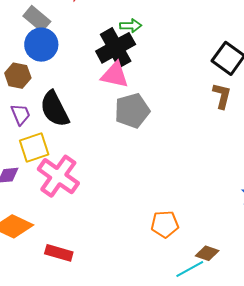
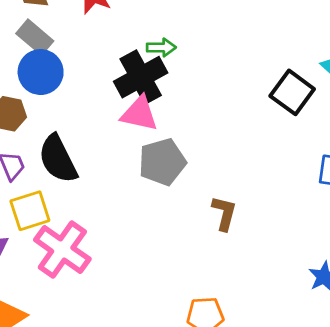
brown L-shape: (222, 96) -> (224, 213), moved

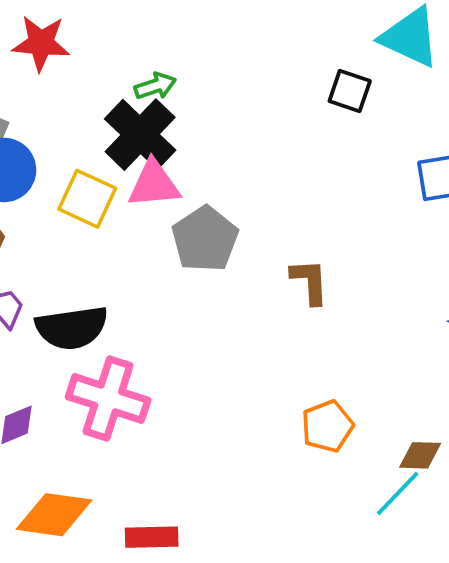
black square: (292, 92) -> (350, 91), size x0.7
black semicircle: (58, 159) -> (72, 328), moved, turned -54
yellow square: (30, 211) -> (87, 199), moved, turned -30

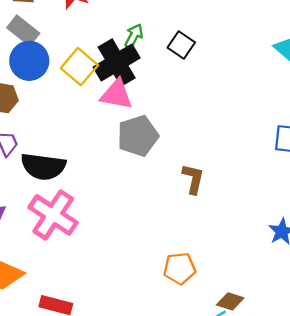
green arrow: (155, 86) -> (134, 36), turned -60
black square: (350, 91) -> (181, 45), moved
yellow square: (87, 199) -> (79, 67), moved

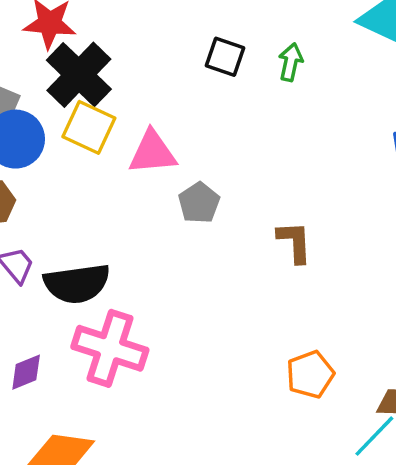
green arrow: (134, 36) -> (291, 62), moved
black cross: (117, 62) -> (79, 75), moved
gray pentagon: (138, 136) -> (199, 203), size x0.7

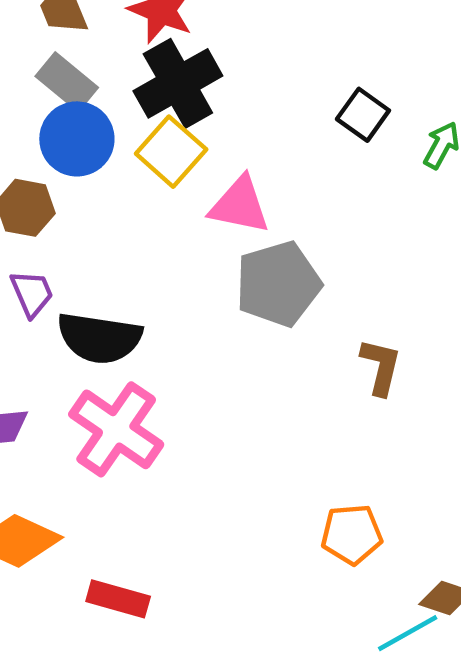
gray pentagon: (199, 203) -> (278, 284), size x1.6

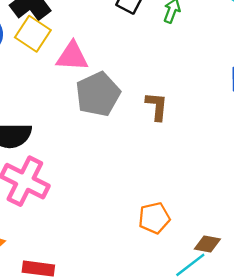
brown L-shape: (381, 367) -> (157, 106), moved

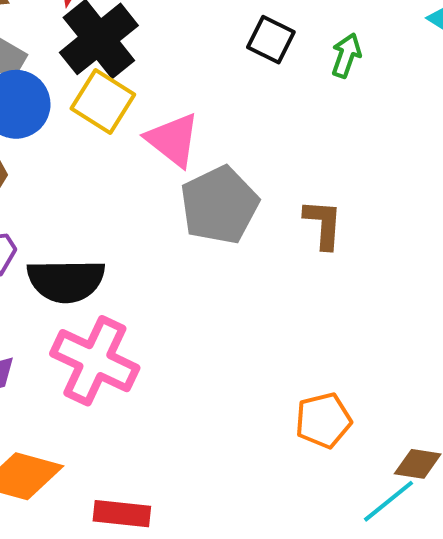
pink triangle: (72, 56) -> (173, 140), turned 36

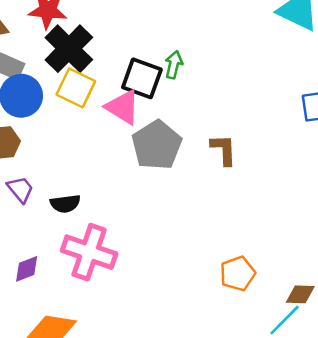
black square: (271, 40) -> (142, 78), moved, size x1.4
green arrow: (346, 55) -> (174, 65), moved
black semicircle: (66, 281) -> (65, 204), size x0.6

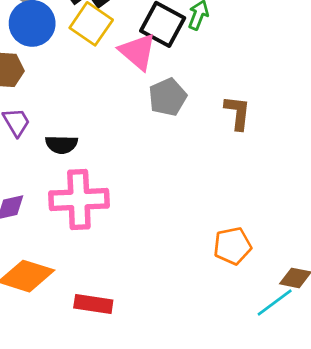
gray pentagon: (157, 145) -> (168, 97), size x0.7
pink cross: (89, 252) -> (79, 199), turned -30

